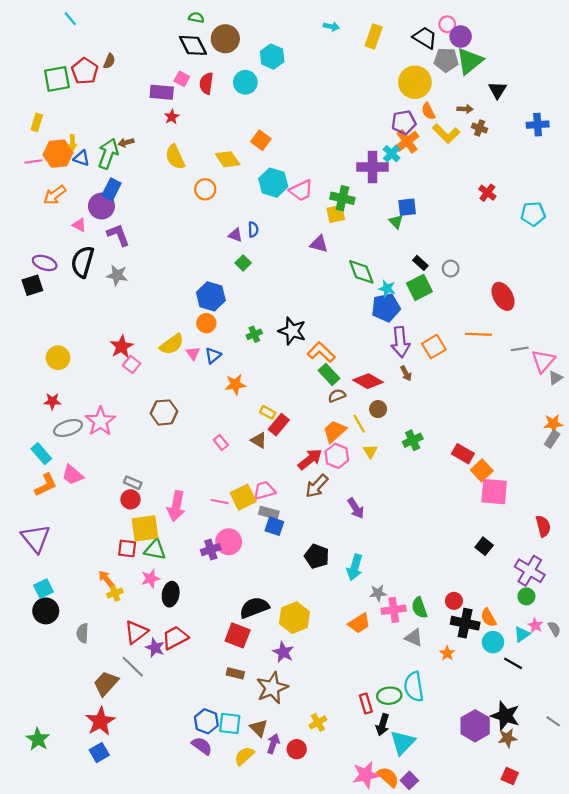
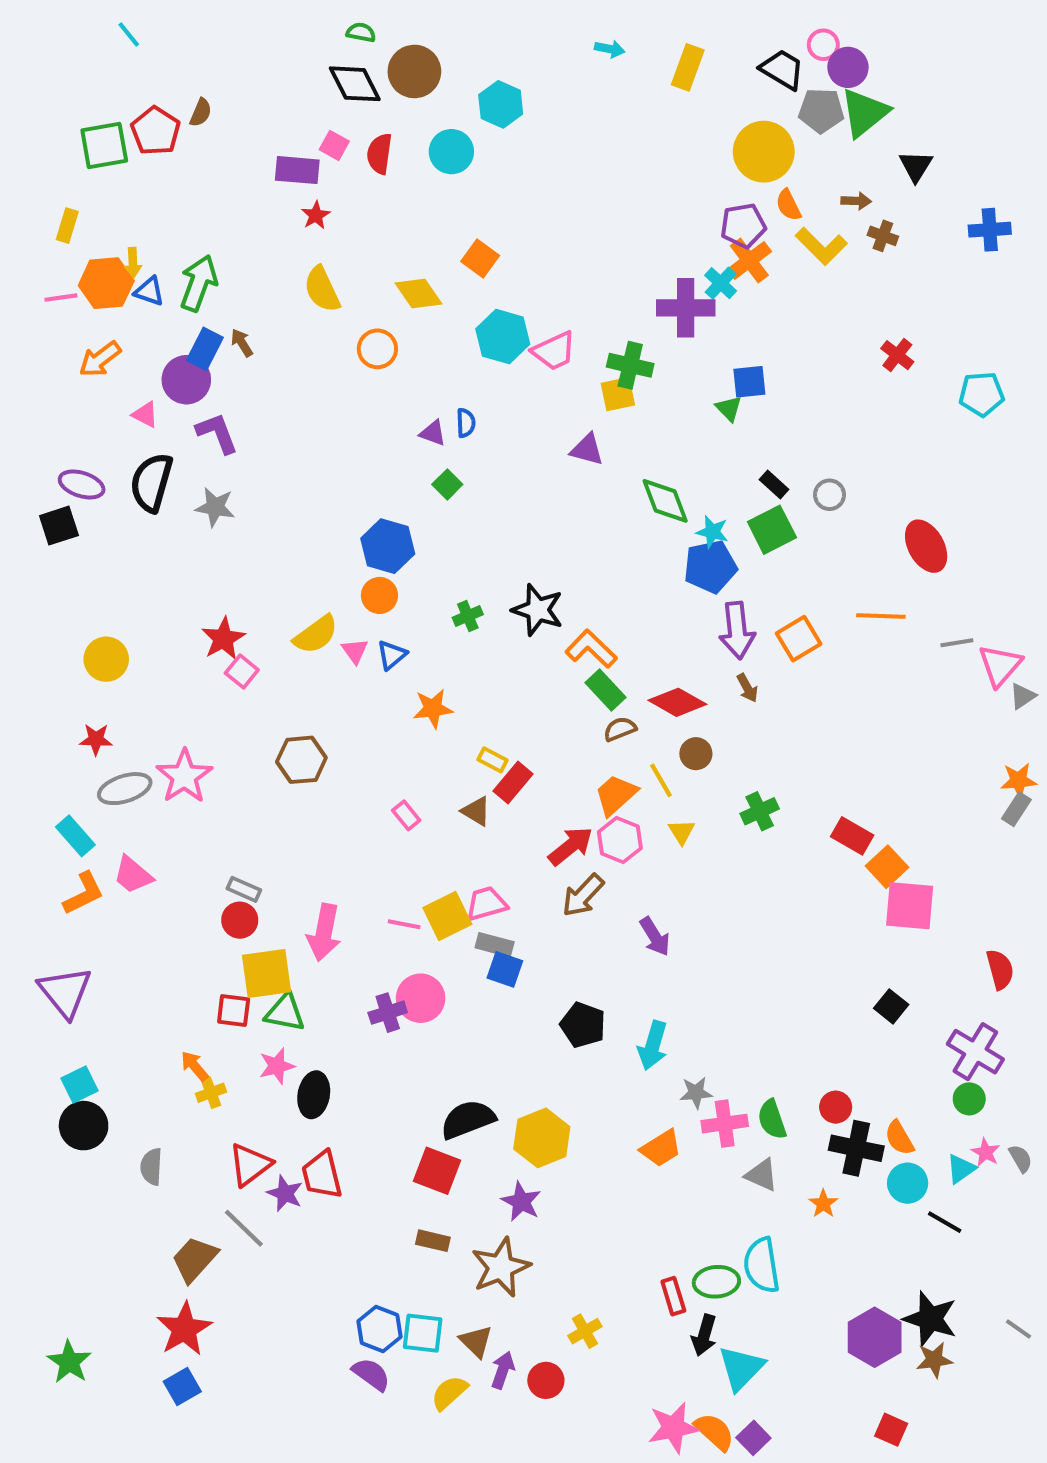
brown arrow: (126, 142) -> (242, 343), moved, turned 72
red trapezoid: (175, 638) -> (322, 1175), turned -76
red square: (510, 776) -> (891, 1430), moved

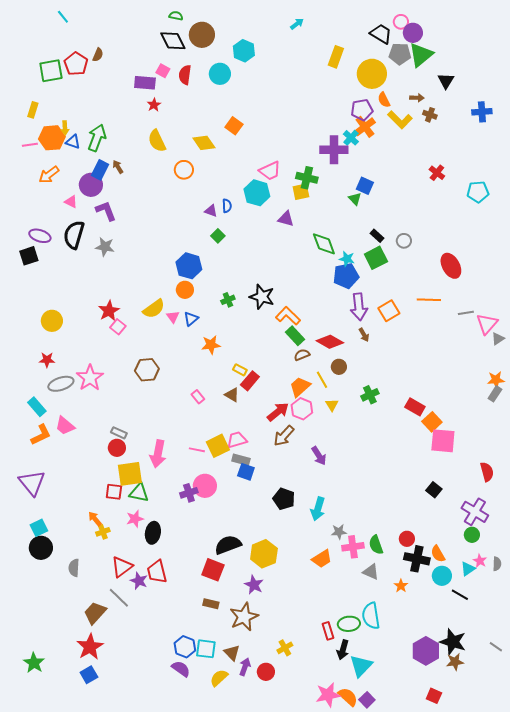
cyan arrow: (610, 49) -> (297, 24), turned -48
yellow rectangle: (688, 67) -> (336, 57), moved
cyan hexagon: (503, 337) -> (257, 193), moved
blue square: (749, 382) -> (365, 186), turned 30
gray semicircle: (1021, 1158) -> (497, 564), turned 32

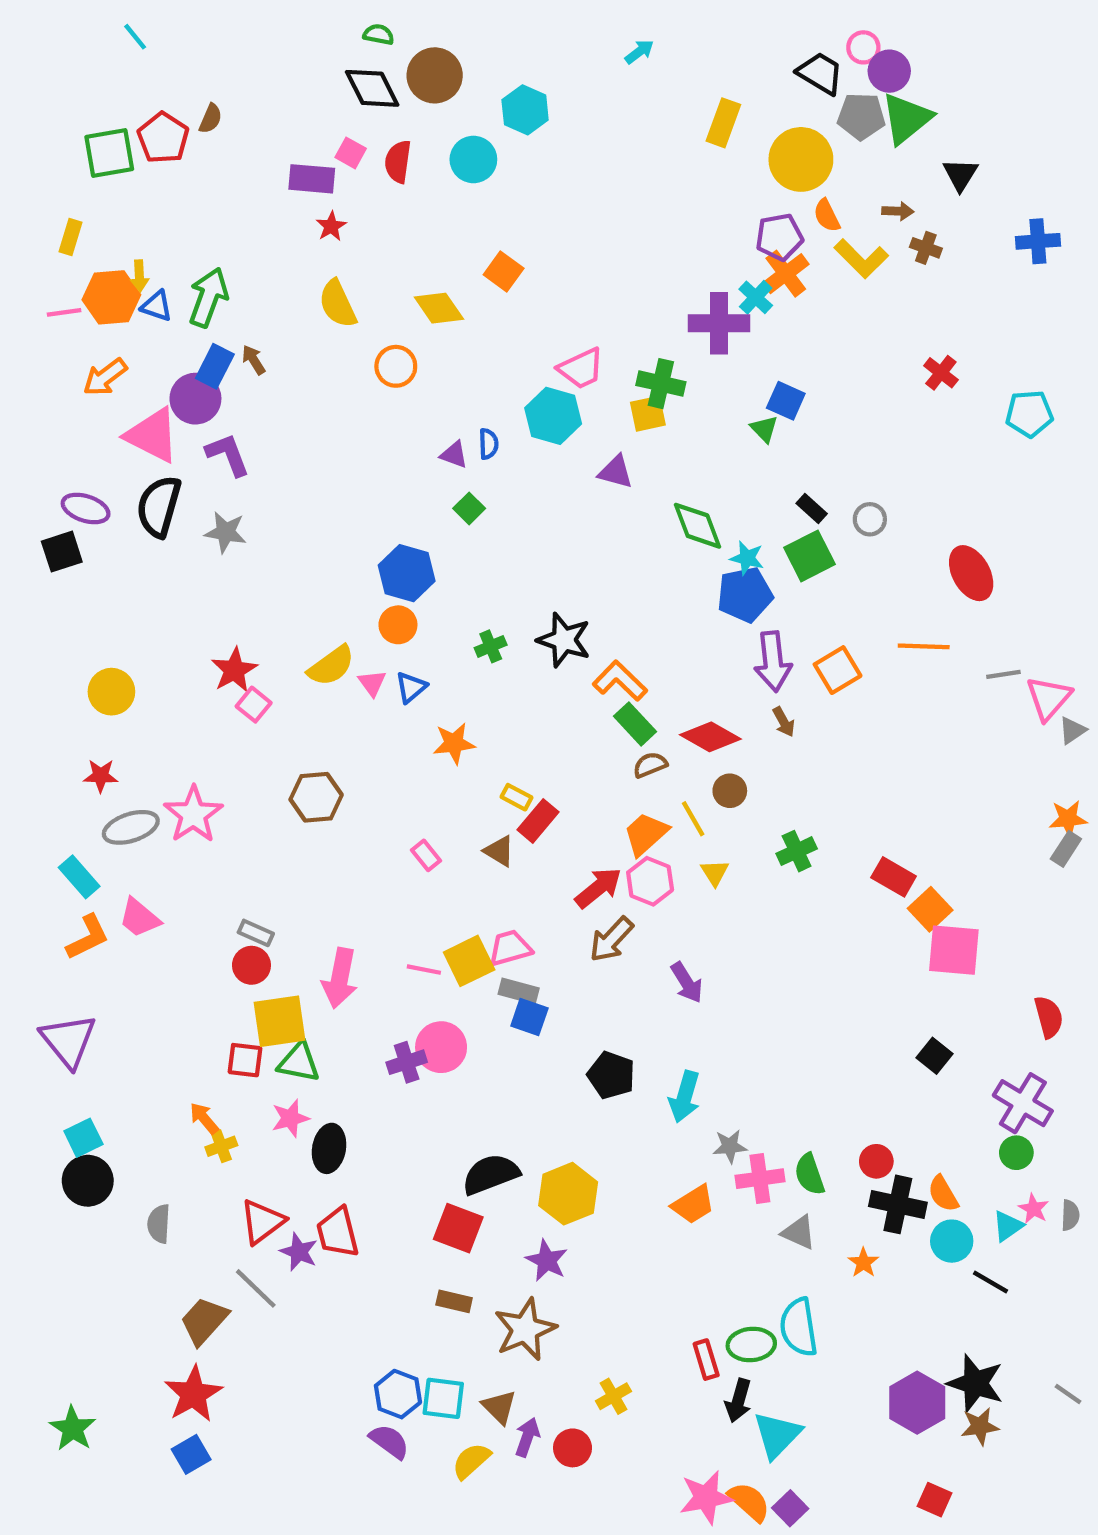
pink triangle: (71, 202) -> (152, 435), size x2.0

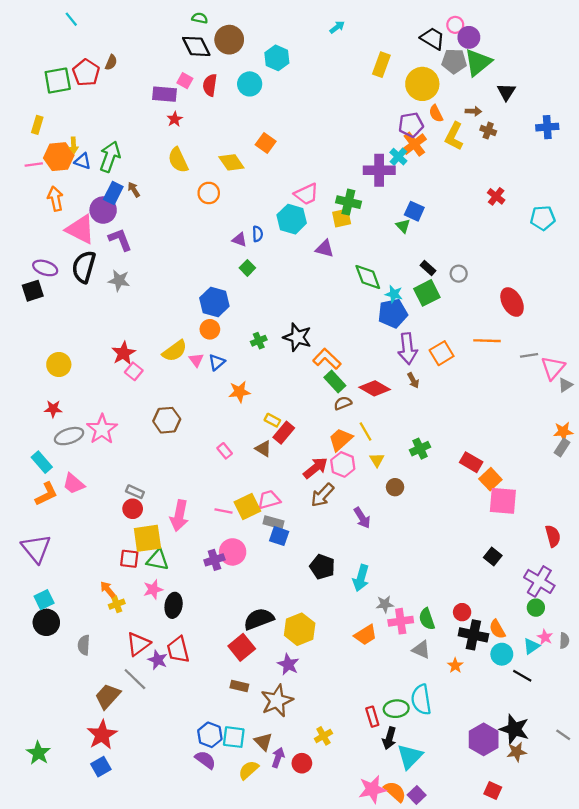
yellow L-shape: (861, 259) -> (454, 136), turned 72
orange arrow: (105, 377) -> (55, 199), turned 115
brown circle: (730, 791) -> (395, 487), moved
red square: (458, 1228) -> (242, 647), turned 30

